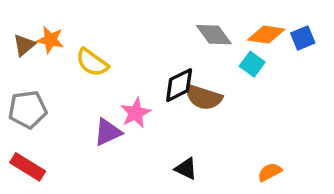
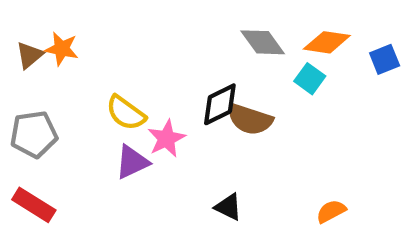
blue square: (303, 38) -> (385, 59), moved
yellow semicircle: (92, 62) -> (126, 113), moved

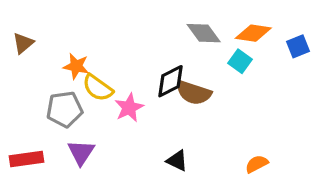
orange star: (62, 49) -> (76, 66), moved
gray pentagon: (34, 134) -> (65, 109), moved
purple triangle: (132, 162) -> (81, 152), moved, turned -32
red rectangle: (34, 205) -> (26, 159), turned -40

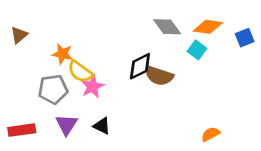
pink star: (129, 108) -> (92, 87), moved
black triangle: (177, 161) -> (102, 126), moved

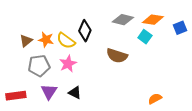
gray diamond: (167, 27) -> (123, 20), turned -40
brown triangle: (19, 35) -> (26, 41), moved
black diamond: (140, 66) -> (85, 31), moved, turned -40
yellow semicircle: (80, 72) -> (66, 41), moved

